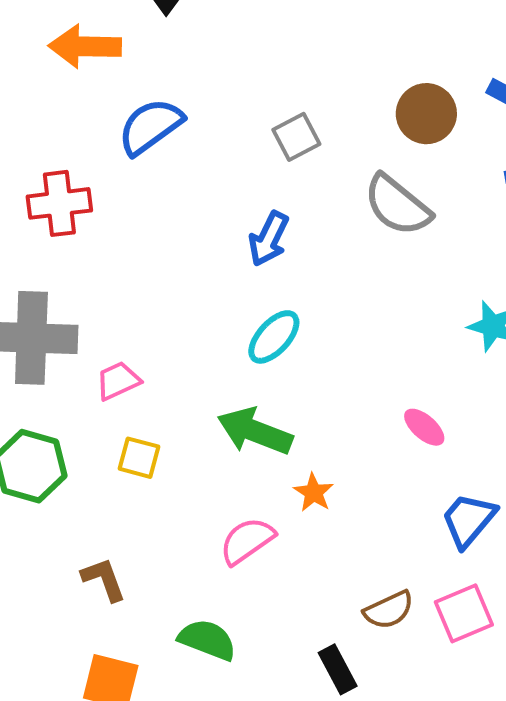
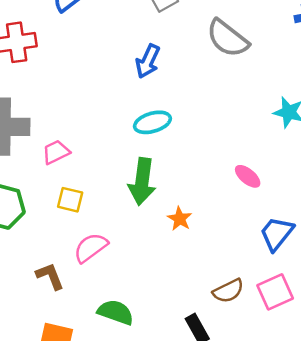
cyan ellipse: (274, 337) -> (152, 122), turned 33
green arrow: (255, 431) -> (142, 181), turned -102
pink semicircle: (247, 541) -> (91, 248), moved

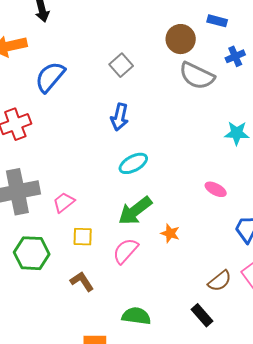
gray semicircle: (227, 38) -> (197, 76), moved
green arrow: (142, 181) -> (135, 211), turned 57
pink semicircle: (91, 248) -> (125, 251), moved
brown L-shape: (50, 276) -> (82, 281), moved

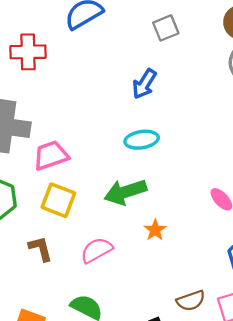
pink trapezoid: (64, 202) -> (51, 156), size x1.4
yellow square: (83, 237) -> (58, 200), size x1.4
pink semicircle: (125, 251) -> (97, 250), moved

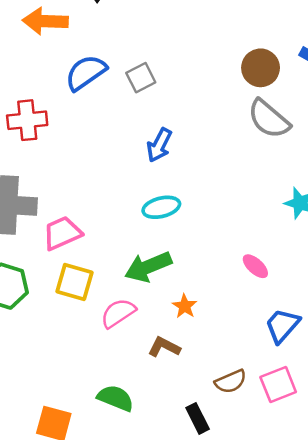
gray square: (166, 28) -> (141, 78), moved
brown L-shape: (41, 249) -> (164, 347), moved, turned -44
pink semicircle: (97, 250) -> (118, 313), moved

